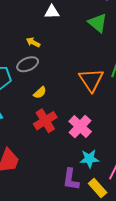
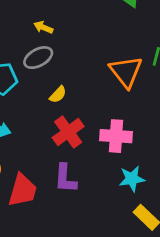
pink cross: (80, 127) -> (116, 136), turned -35
purple L-shape: (71, 179) -> (65, 178), moved

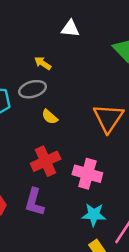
yellow semicircle: (58, 95) -> (50, 117), moved, turned 77

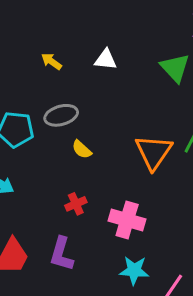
white triangle: (70, 29) -> (106, 60), moved
yellow arrow: (43, 63) -> (51, 61), moved
red cross: (46, 161) -> (76, 204), size x0.6

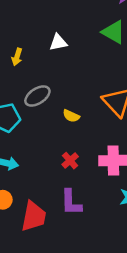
yellow arrow: (51, 61) -> (17, 57), turned -91
yellow semicircle: (82, 149) -> (71, 116), moved

